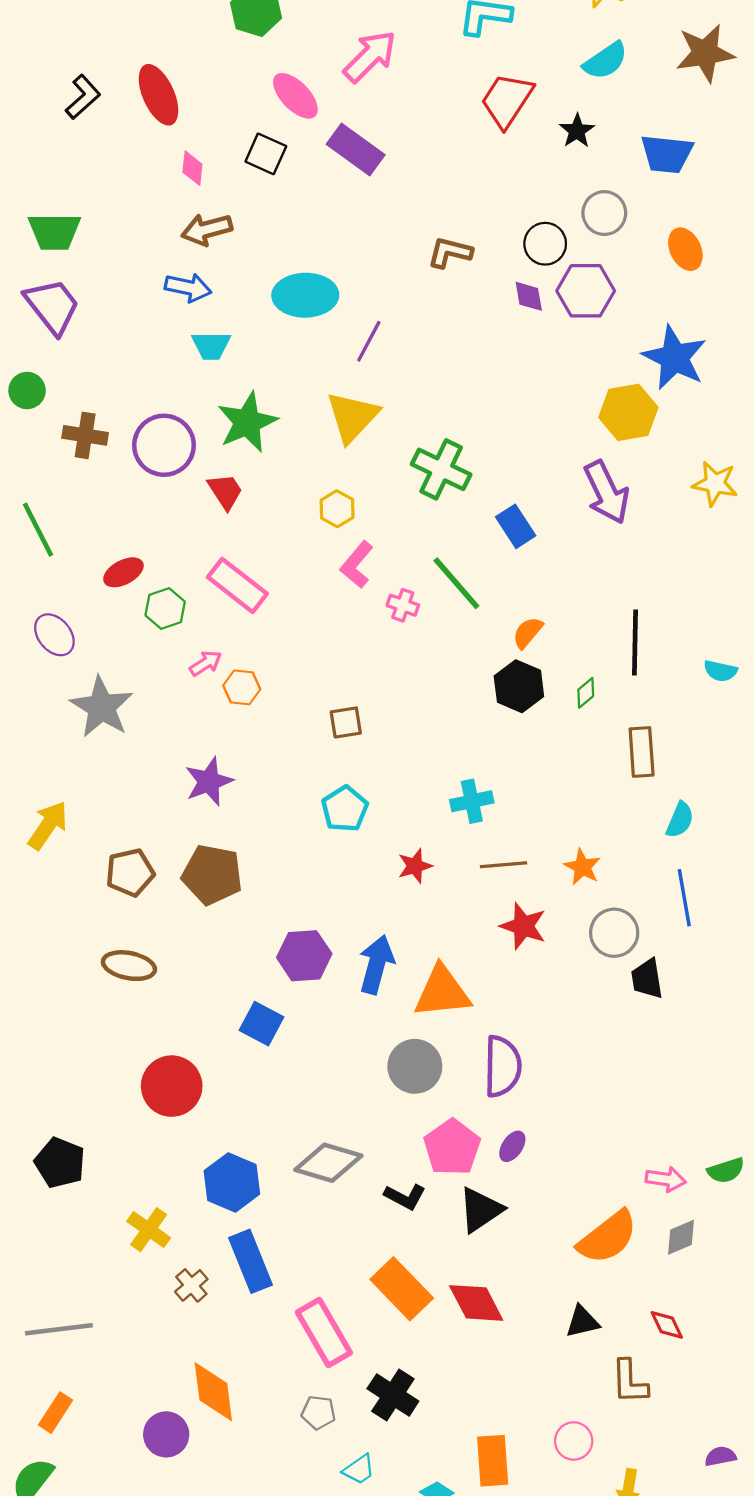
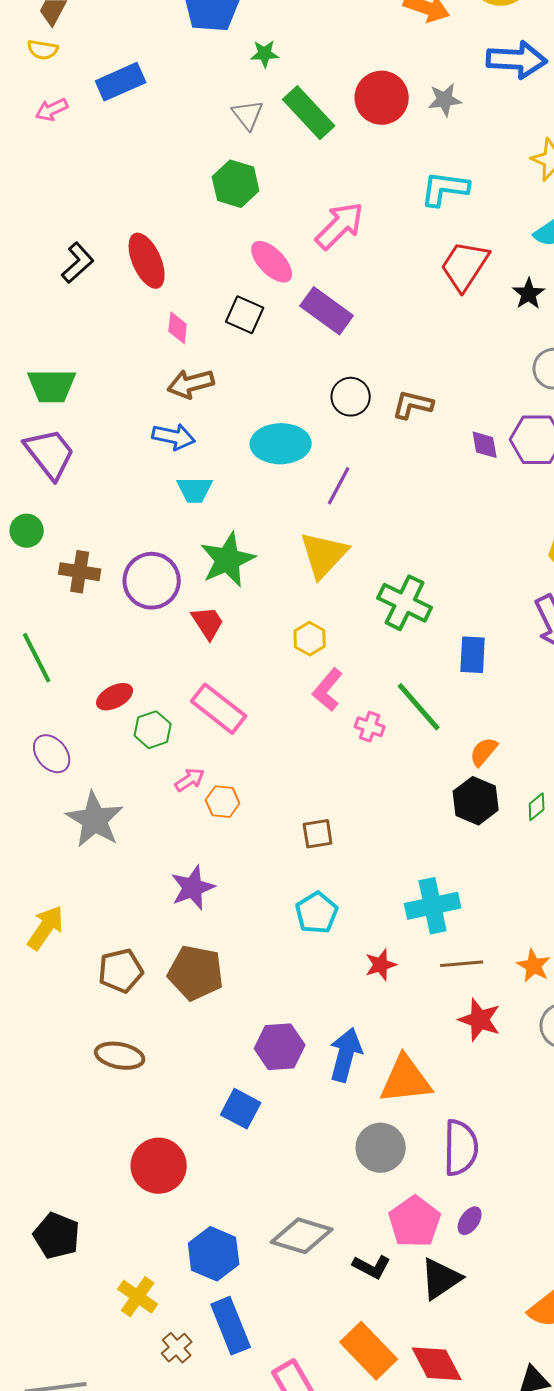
black circle: (545, 244) -> (351, 397), moved
blue rectangle: (516, 526) -> (473, 655), turned 36
cyan cross: (472, 801) -> (433, 906), size x1.4

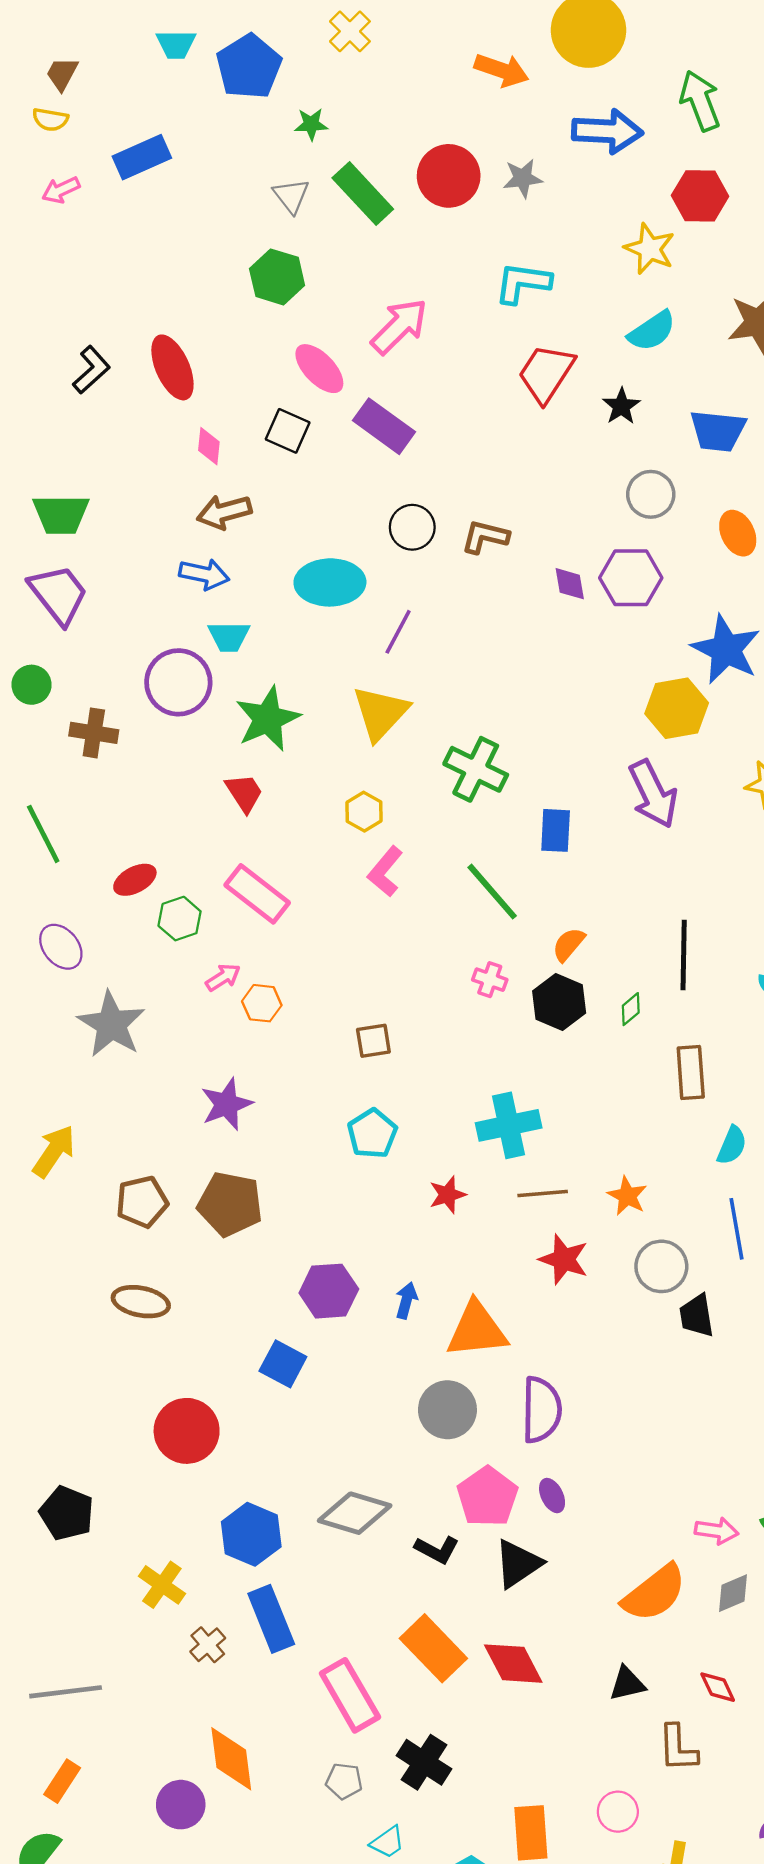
purple circle: (152, 581) -> (178, 682), moved
pink cross: (370, 727) -> (490, 980), moved
blue arrow: (346, 1055) -> (406, 1300), size x0.6
purple ellipse: (470, 1221) -> (552, 1496), turned -60

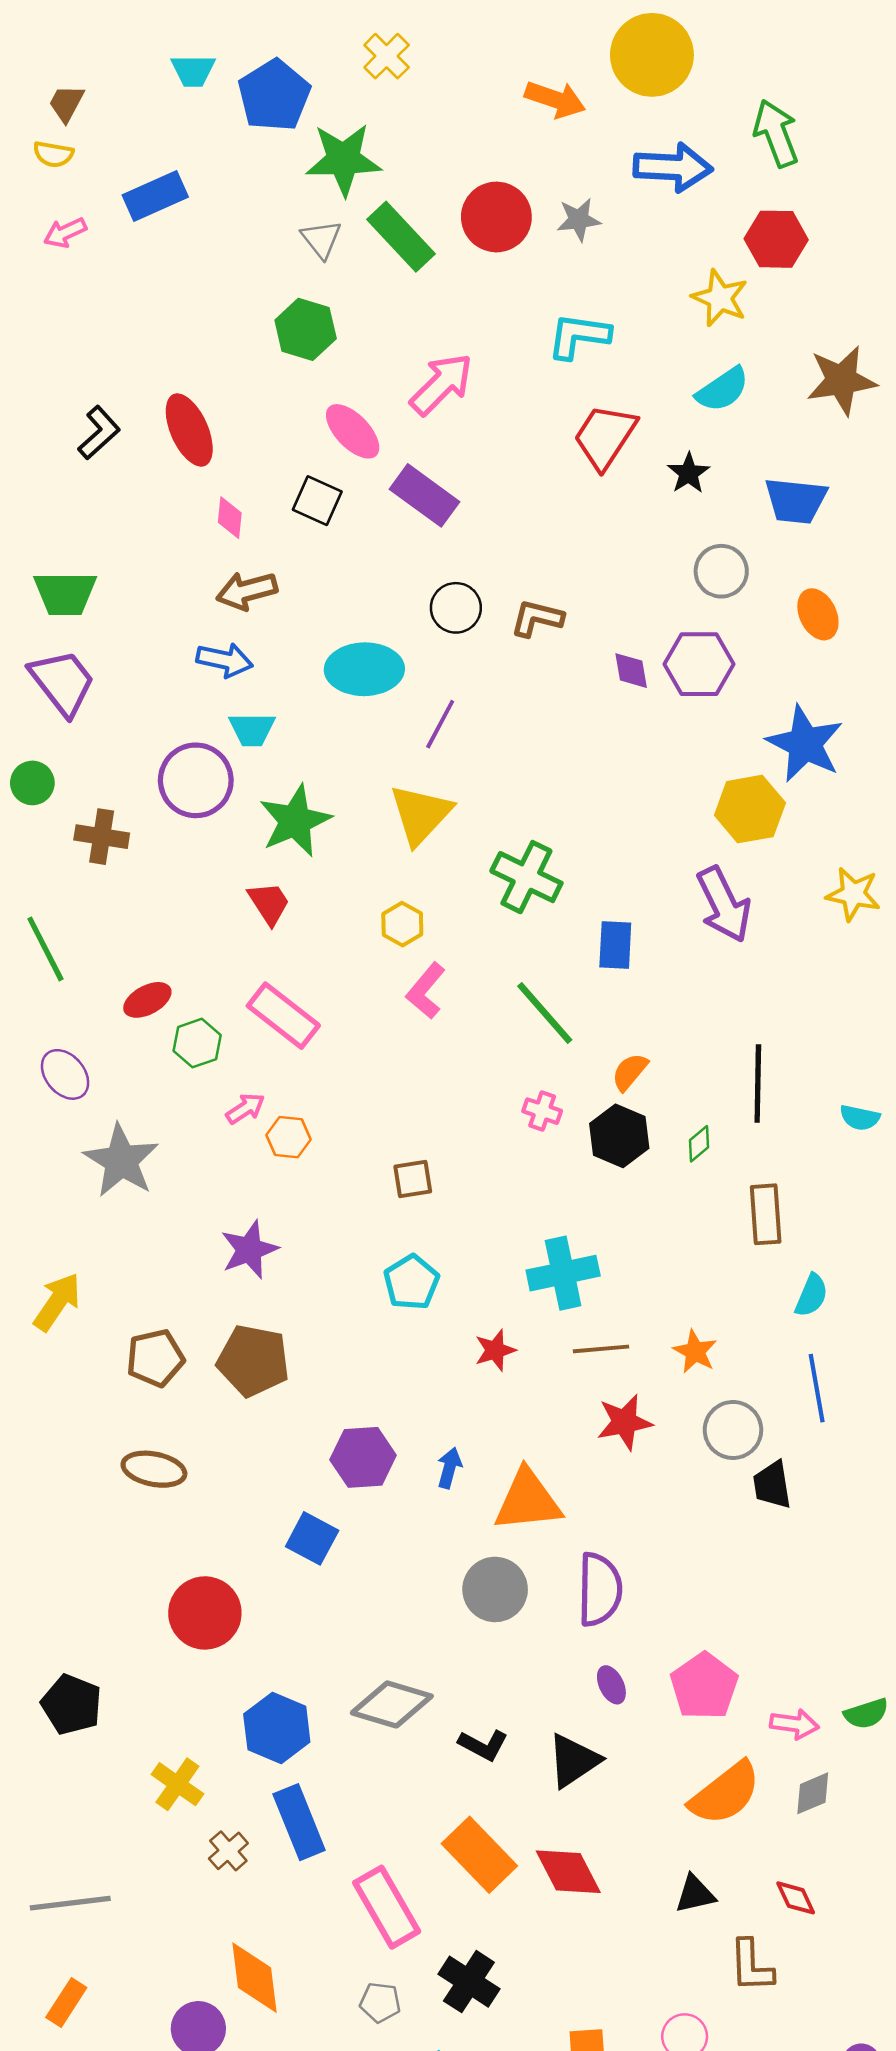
green star: (311, 124) -> (343, 159), size x2.0
red star: (564, 1259) -> (624, 1422), turned -30
pink pentagon: (487, 1497) -> (704, 1686), moved

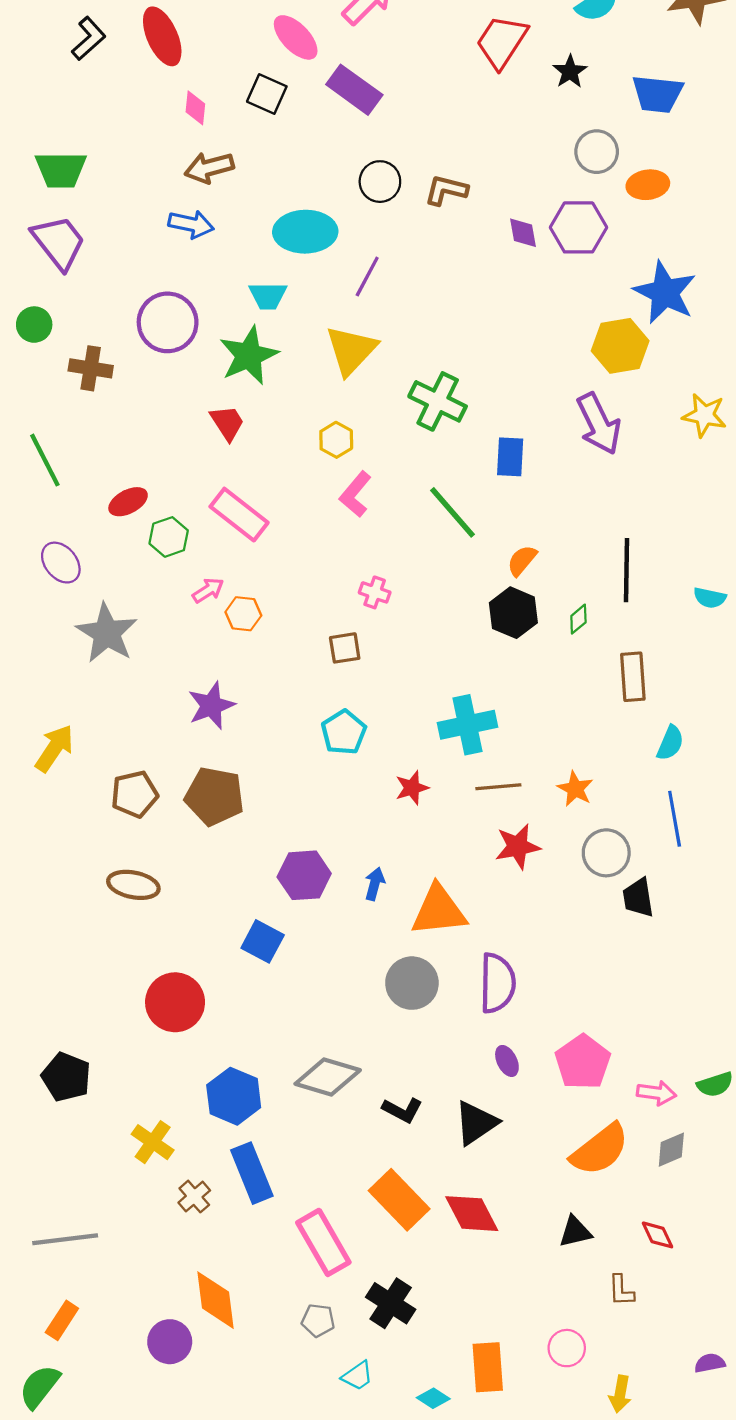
orange ellipse: (818, 614) -> (648, 185), moved, turned -72
cyan trapezoid: (252, 729) -> (268, 296), moved
pink cross: (542, 1111) -> (375, 592), moved
brown L-shape: (751, 1966) -> (621, 1290), size x0.7

